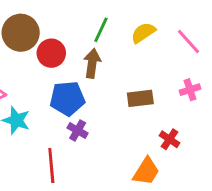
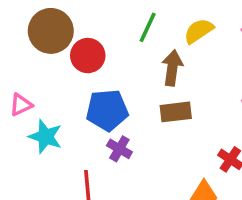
brown arrow: (92, 63) -> (172, 68), moved
brown rectangle: (140, 98) -> (176, 112), moved

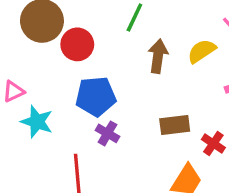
yellow semicircle: (199, 31) -> (202, 51), moved
brown rectangle: (176, 112) -> (175, 125), moved

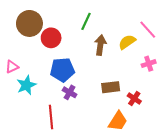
cyan star: (37, 122) -> (26, 85), turned 30

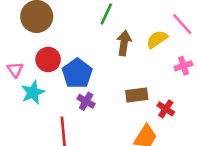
red circle: (51, 38) -> (48, 60), moved
pink triangle: (12, 67) -> (15, 70), turned -40
blue pentagon: (62, 70) -> (77, 73), turned -30

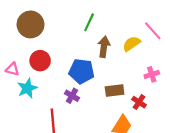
pink cross: (184, 66) -> (152, 74), moved
pink triangle: (15, 70) -> (12, 69), turned -40
blue pentagon: (77, 73) -> (82, 71), moved, turned -30

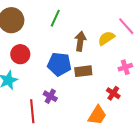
green line: (89, 22) -> (55, 18), moved
brown rectangle: (115, 90) -> (83, 71), moved
purple cross: (72, 96) -> (50, 96), moved

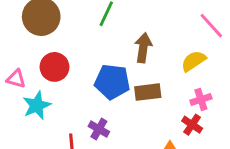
yellow semicircle: (106, 38) -> (194, 61), moved
pink cross: (125, 67) -> (201, 99), moved

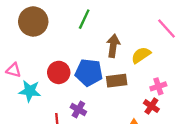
yellow semicircle: (194, 61) -> (141, 55), moved
red circle: (55, 67) -> (59, 72), moved
cyan star: (37, 105) -> (30, 91), turned 30

